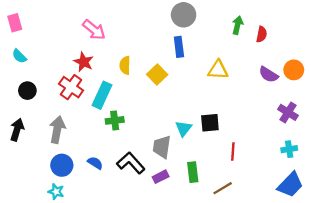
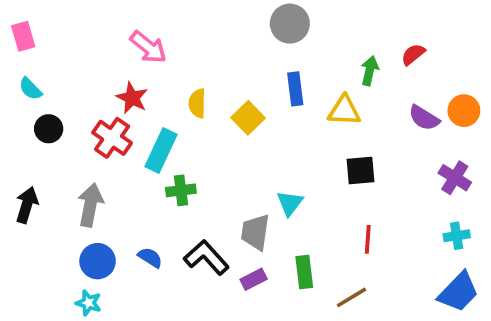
green arrow: (238, 25) -> (370, 71), moved
red semicircle: (262, 34) -> (413, 54), turned -140
blue rectangle: (179, 47) -> (295, 89), moved
black circle: (27, 91) -> (49, 129), moved
black square: (210, 123) -> (361, 170), moved

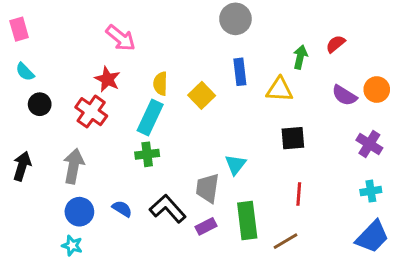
cyan rectangle: (161, 151) -> (150, 117), moved
green rectangle: (304, 272) -> (247, 221), size x1.4

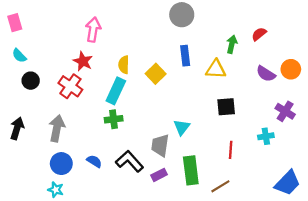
pink arrow: (121, 38) -> (93, 29), turned -120
cyan cross: (371, 191) -> (266, 136), moved

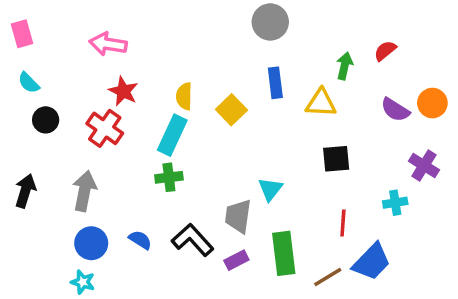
pink arrow: (93, 29) -> (108, 44), moved, turned -90
blue trapezoid: (287, 183) -> (372, 262), moved

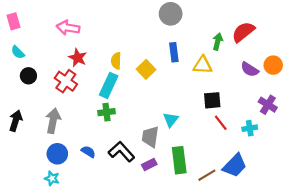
red semicircle: (385, 51) -> (243, 32), size x1.6
red line: (343, 223) -> (221, 123), moved, turned -42

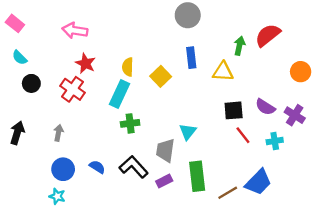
pink rectangle: (13, 21) -> (15, 23), turned -35
purple semicircle: (250, 69) -> (265, 107), moved
green cross: (106, 112) -> (130, 123), moved
gray arrow: (53, 121) -> (58, 133), size x0.6

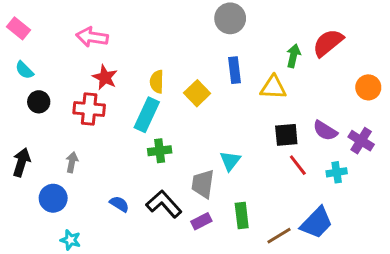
red cross: (72, 89) -> (89, 109), turned -30
blue circle: (63, 169) -> (53, 198), moved
green rectangle: (197, 176) -> (242, 215), size x0.7

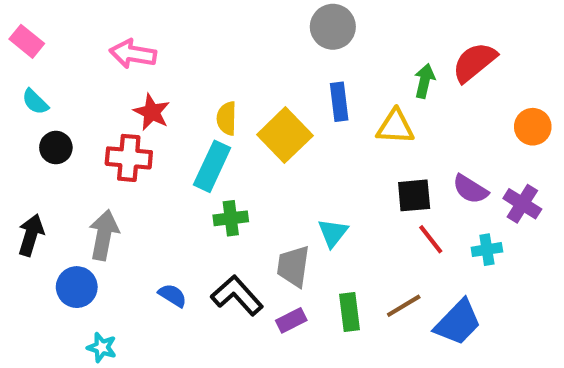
yellow square: (197, 93) -> (285, 135), size x1.4
gray arrow: (72, 162) -> (104, 235), size x1.6
brown line: (279, 236) -> (404, 306), moved

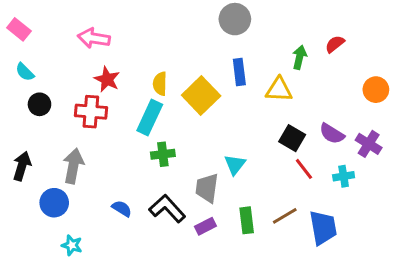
red semicircle: (474, 62) -> (335, 44), size x0.6
black square: (414, 195) -> (292, 138), turned 35
blue trapezoid: (458, 322) -> (323, 228), turned -54

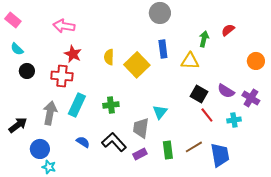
cyan rectangle: (150, 117) -> (77, 105), moved
black arrow: (22, 166) -> (18, 125), moved, turned 36
blue circle: (54, 203) -> (40, 149), moved

